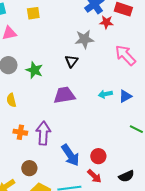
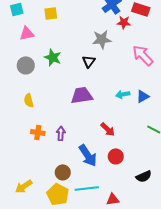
green star: (34, 70) -> (53, 57), moved
purple arrow: (43, 133) -> (61, 133), size x0.6
brown circle: (29, 168) -> (63, 172), moved
red arrow: (94, 176) -> (108, 129), moved

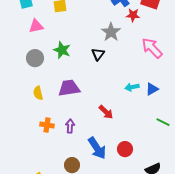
gray star: (102, 39) -> (111, 32), turned -30
purple trapezoid: (82, 95) -> (69, 88), moved
red arrow: (108, 129) -> (106, 112), moved

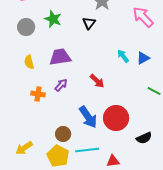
cyan arrow: (132, 87) -> (123, 56), turned 64
purple arrow: (70, 126) -> (61, 85), moved, turned 40
red circle: (125, 149) -> (116, 118), size x1.6

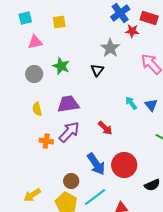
blue triangle: (143, 58) -> (151, 105), turned -40
purple arrow: (61, 85) -> (69, 132), size x1.6
cyan line: (87, 150) -> (95, 197), turned -30

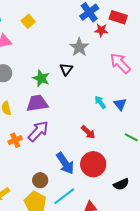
yellow square: (59, 22) -> (28, 21), turned -32
green star: (61, 66) -> (41, 78), moved
red arrow: (105, 128) -> (88, 132), moved
orange cross: (46, 141) -> (15, 140), turned -32

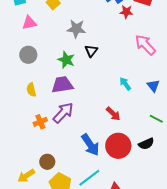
gray star: (79, 47) -> (76, 29), moved, turned -30
blue triangle: (120, 104) -> (153, 86), moved
brown circle: (40, 180) -> (47, 162), moved
black semicircle: (121, 184) -> (146, 144), moved

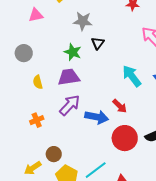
gray circle: (28, 55) -> (24, 53), moved
cyan arrow: (125, 84) -> (132, 76), size x1.6
orange cross: (40, 122) -> (37, 120), moved
blue arrow: (90, 145) -> (97, 117), moved, turned -45

